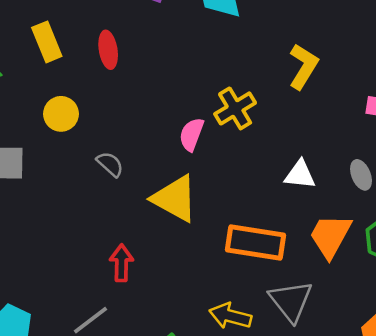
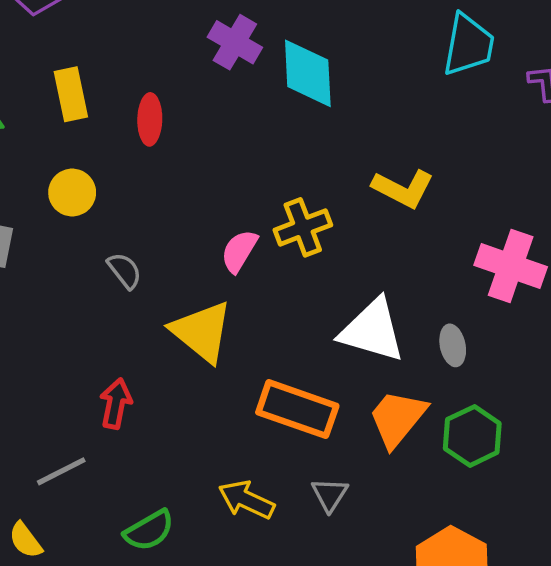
yellow L-shape: (303, 66) -> (403, 189), turned 75
white triangle: (300, 175) -> (372, 330), size x1.6
gray triangle: (291, 301) -> (330, 495), size x0.6

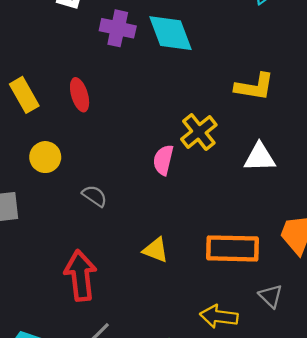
white triangle: (372, 330) -> (260, 157), moved, size x0.7
yellow triangle: (202, 332) -> (156, 250), moved, size x0.6
red arrow: (116, 404) -> (80, 276), moved, size x1.5

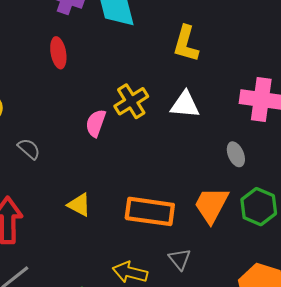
yellow L-shape: (255, 87) -> (186, 44), moved, turned 90
red ellipse: (80, 95) -> (58, 53), moved
white triangle: (260, 157) -> (185, 105), moved

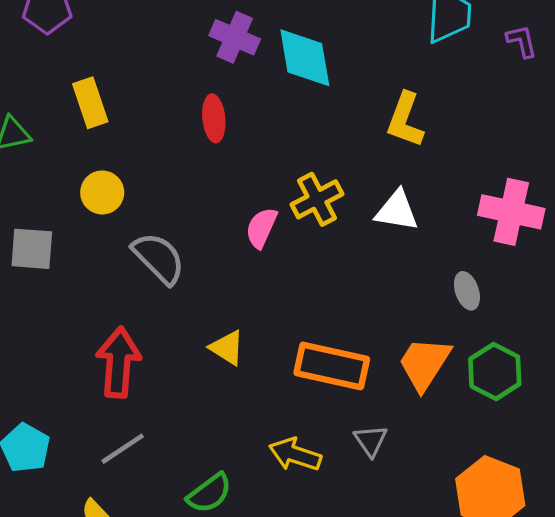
gray semicircle: (29, 149) -> (159, 258), size x1.6

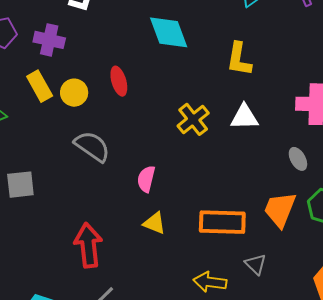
purple cross: (235, 37) -> (49, 40), moved
yellow circle: (102, 192) -> (74, 93), moved
pink semicircle: (261, 228) -> (146, 179), moved
gray semicircle: (159, 258) -> (92, 146), moved

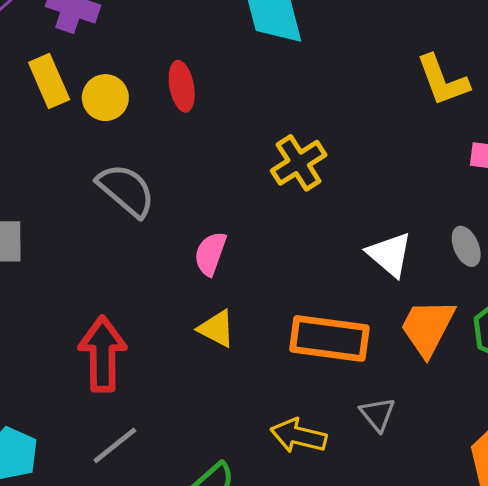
yellow L-shape: (239, 59) -> (443, 80), moved, turned -36
white triangle: (244, 117) -> (390, 254), moved, turned 36

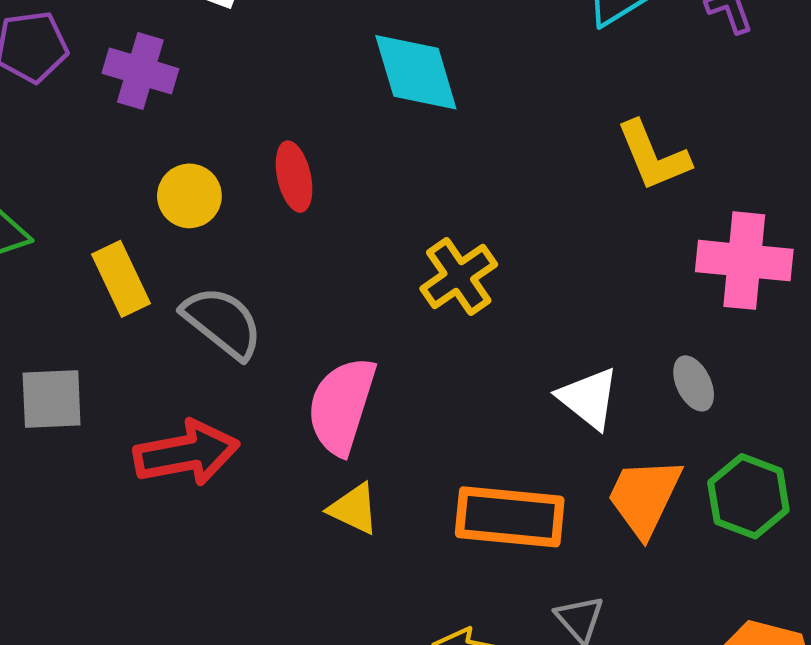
yellow rectangle: (49, 81) -> (121, 279), moved
pink semicircle: (210, 254) -> (342, 406), size x1.6
red arrow: (103, 354) -> (186, 453), moved, turned 82

